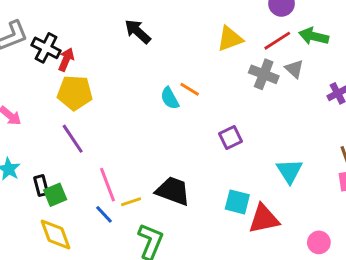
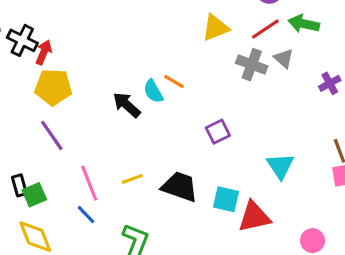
black arrow: (138, 31) -> (127, 105), moved
black trapezoid: (173, 191) -> (180, 187), moved
yellow line: (131, 202) -> (132, 179), moved

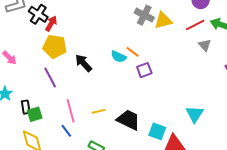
gray cross: (252, 65) -> (144, 15), moved
cyan semicircle: (153, 91) -> (119, 57), turned -42
black arrow: (127, 105) -> (83, 63), moved
purple square: (218, 132) -> (144, 70), moved

